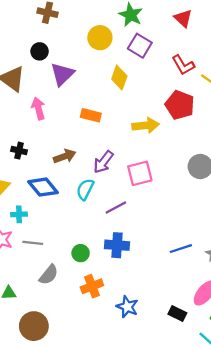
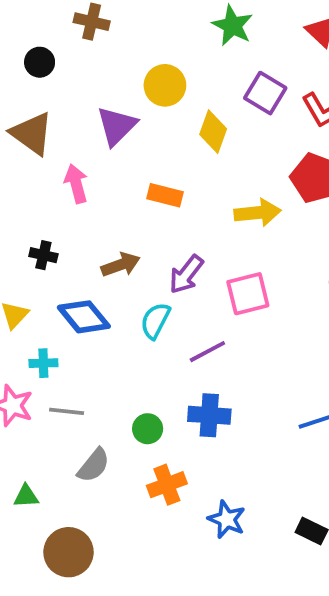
yellow circle: (100, 38) -> (165, 85), moved
purple square: (140, 46) -> (265, 93), moved
black circle: (40, 51) -> (40, 62), moved

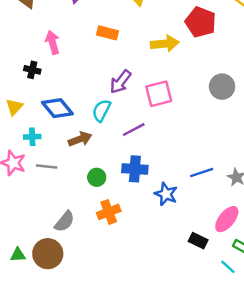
pink arrow: (76, 184) -> (53, 42), moved
brown arrow: (121, 265) -> (80, 139), moved
gray semicircle: (94, 465) -> (64, 221), moved
green triangle: (26, 496) -> (18, 255), moved
blue star: (227, 519) -> (166, 194), moved

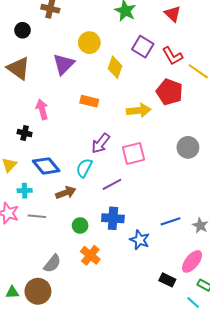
orange cross: (109, 212) -> (90, 255), turned -30

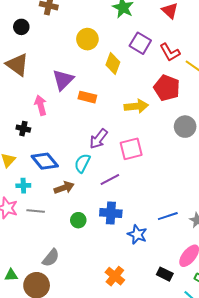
purple triangle: (64, 64) -> (63, 80), moved
gray circle: (188, 147) -> (185, 127), moved
orange cross: (90, 255) -> (115, 276), moved
green triangle: (12, 292) -> (11, 275), moved

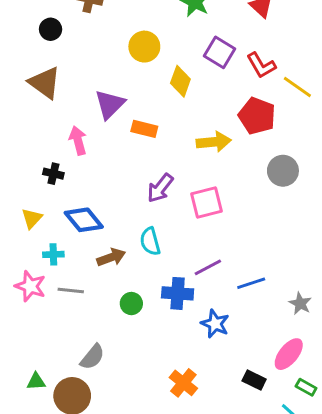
cyan semicircle: (82, 163) -> (150, 241), moved, turned -42
purple line: (110, 179) -> (208, 267), moved
blue line: (168, 216) -> (251, 283), moved

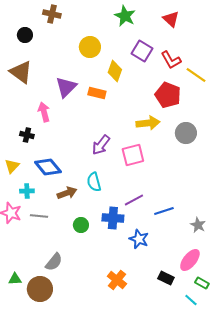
orange rectangle: (144, 129) -> (97, 93), moved
yellow arrow: (214, 142) -> (148, 123), moved

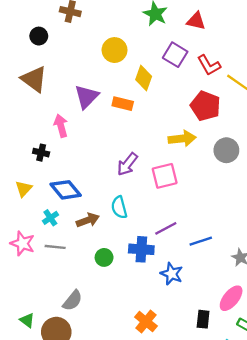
red triangle: (171, 19) -> (196, 21), moved, turned -30
cyan cross: (27, 191) -> (50, 218), moved, turned -32
black rectangle: (166, 278) -> (203, 319), turned 70
green triangle: (15, 279) -> (27, 320), turned 40

